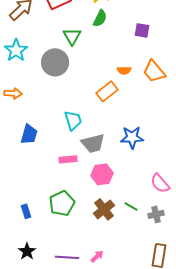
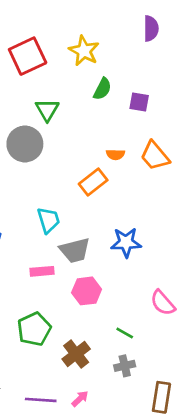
green semicircle: (100, 18) -> (102, 89), moved
brown cross: (104, 209) -> (76, 354), moved
gray cross: (156, 214) -> (125, 366), moved

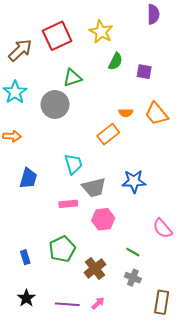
green triangle: (47, 110) -> (72, 78), turned 42
gray cross: (125, 366) -> (133, 278), turned 35

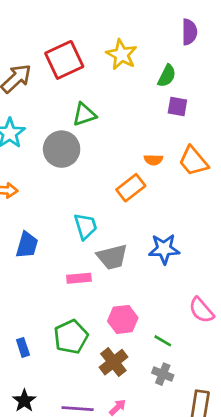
green semicircle: (115, 61) -> (167, 76), moved
pink hexagon: (103, 219) -> (123, 319), moved

